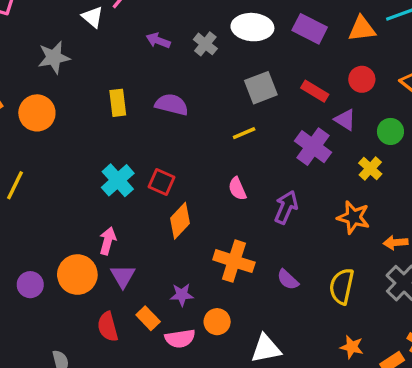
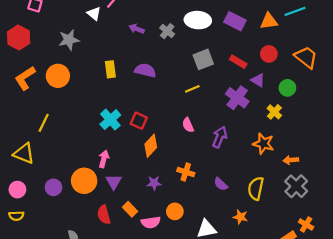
orange cross: (234, 261) -> (186, 172), size x0.7
purple star: (182, 295) -> (154, 183), moved
orange star: (352, 347) -> (240, 217), moved

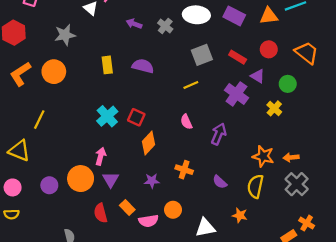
orange star: (263, 144) -> (263, 156), moved

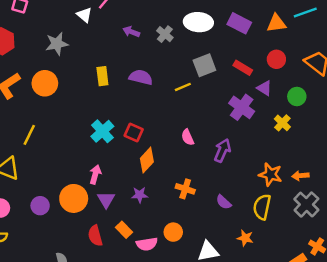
yellow line: (191, 85) -> (183, 87), moved
purple star: (152, 181) -> (140, 195), moved

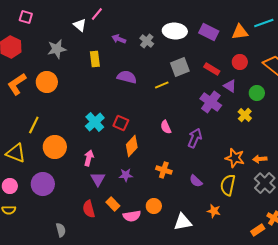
yellow rectangle: (102, 76) -> (95, 59), moved
orange circle: (74, 198) -> (55, 147), moved
purple circle: (40, 206) -> (43, 184), size x1.5

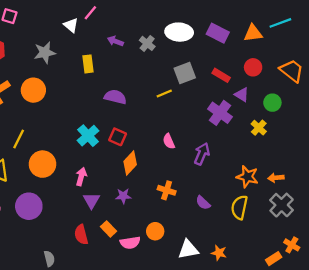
purple semicircle: (127, 77) -> (115, 97), moved
orange star: (214, 211) -> (219, 253), moved

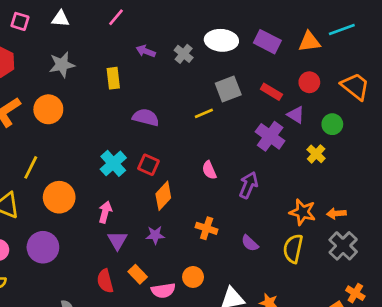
white triangle: (71, 25) -> (61, 19), moved, turned -35

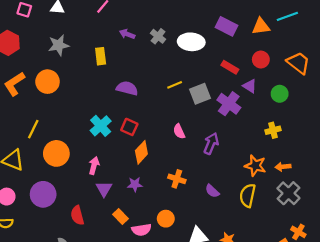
white ellipse: (221, 40) -> (191, 42), moved
gray square: (228, 89) -> (200, 94), moved
yellow cross: (316, 154) -> (273, 130), moved, turned 32
red semicircle: (105, 281) -> (77, 215), moved

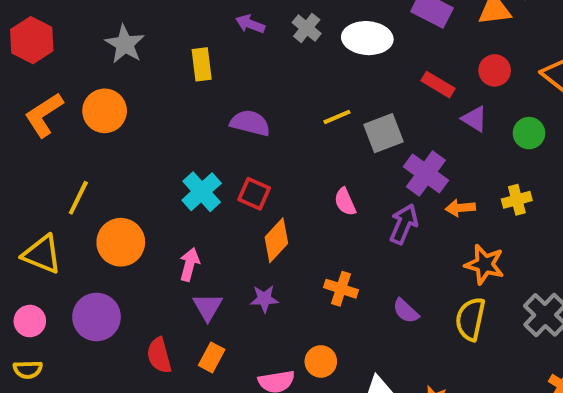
gray star: (59, 45) -> (125, 44), turned -30
purple cross: (229, 104) -> (426, 174), moved
orange arrow: (283, 167) -> (460, 208), moved
orange rectangle: (120, 216) -> (212, 357), moved, turned 72

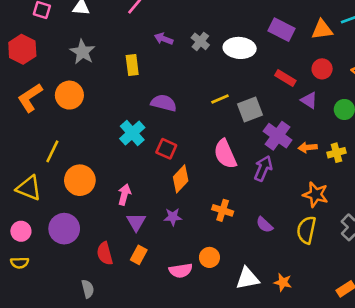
cyan cross: (202, 192) -> (132, 133), moved
pink semicircle: (345, 202) -> (225, 154), size x1.6
orange arrow: (460, 208) -> (308, 147), moved

